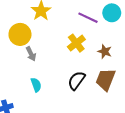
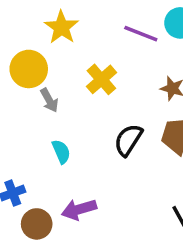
yellow cross: (76, 43) -> (101, 79), moved

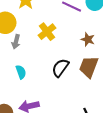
gray arrow: (49, 100) -> (16, 42), turned 40

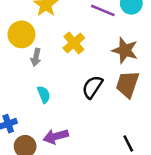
brown star: (88, 39) -> (125, 50), size x1.5

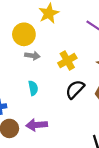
yellow cross: (74, 43) -> (67, 61), moved
gray arrow: (36, 57) -> (32, 56), turned -104

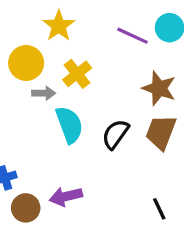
yellow cross: (67, 61) -> (77, 74), moved
cyan semicircle: (33, 88) -> (69, 125), moved, size x1.6

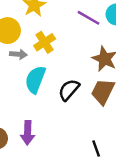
cyan semicircle: (69, 125) -> (35, 80), turned -144
purple arrow: (66, 196) -> (28, 133), turned -80

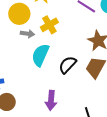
purple arrow: (28, 133) -> (51, 100), moved

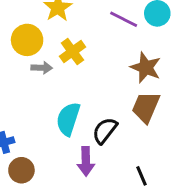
cyan semicircle: (40, 55) -> (68, 119), moved
black semicircle: (68, 65) -> (105, 131), moved

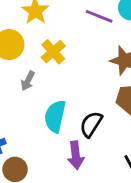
gray arrow: (42, 68) -> (28, 81), moved, turned 120

